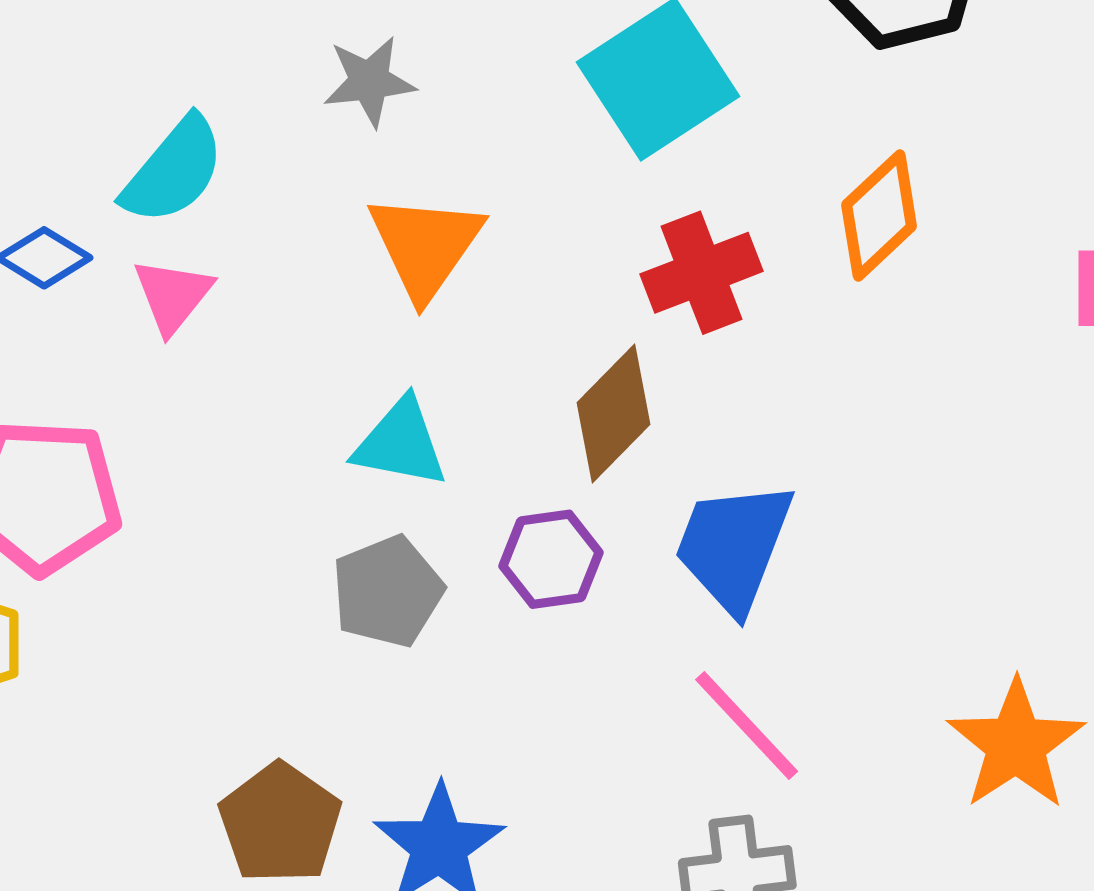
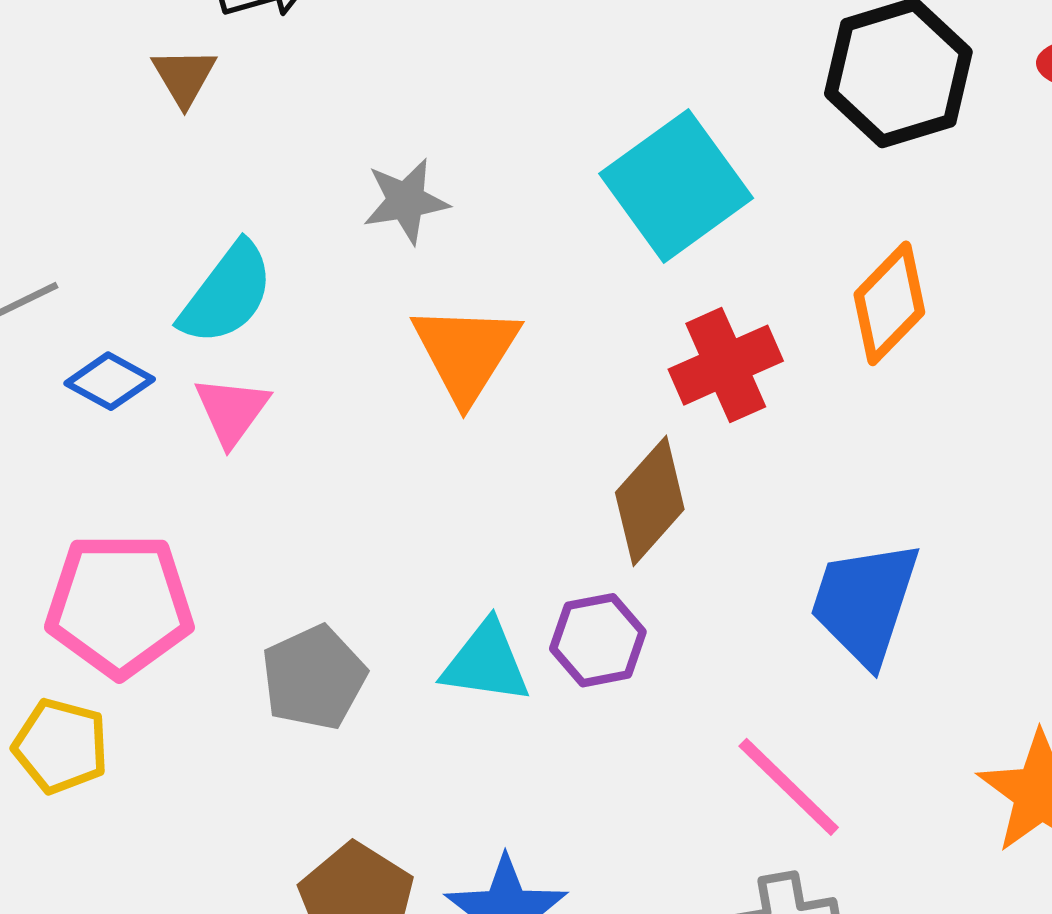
cyan triangle: (401, 443) -> (486, 662), moved
blue trapezoid: (734, 546) -> (865, 603), moved
gray pentagon: (388, 591) -> (314, 678), moved

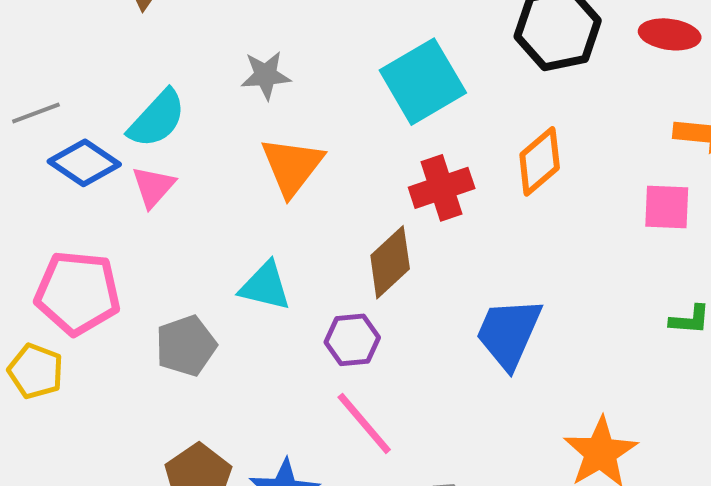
blue diamond: (110, 381) -> (84, 163), size x1.4
cyan triangle: (486, 662) -> (265, 286), moved
pink line: (789, 787) -> (364, 423), moved

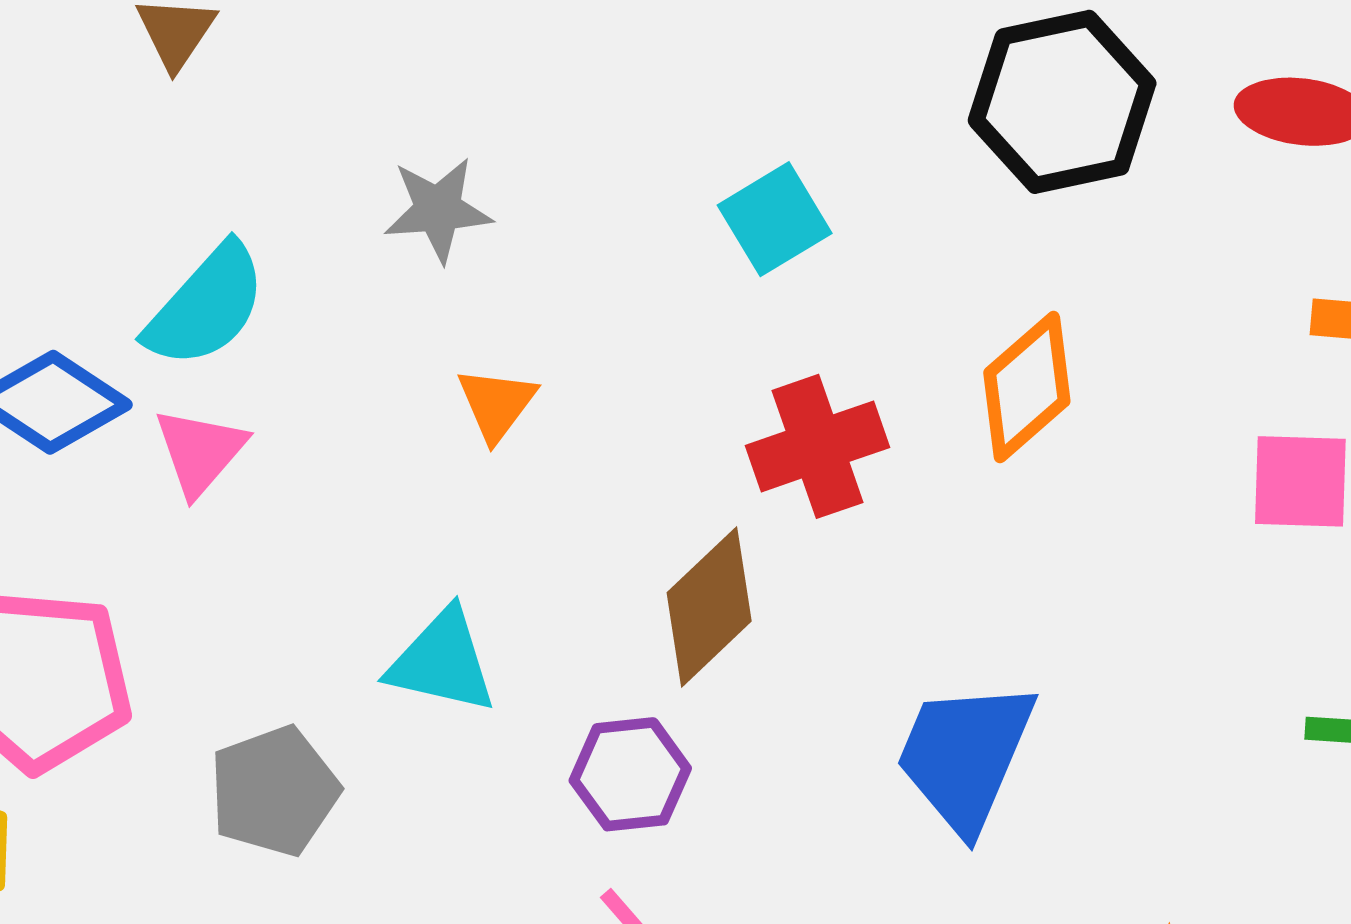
cyan square: (423, 82) -> (775, 219), size x0.6
orange triangle: (292, 166) -> (497, 404), size x0.6

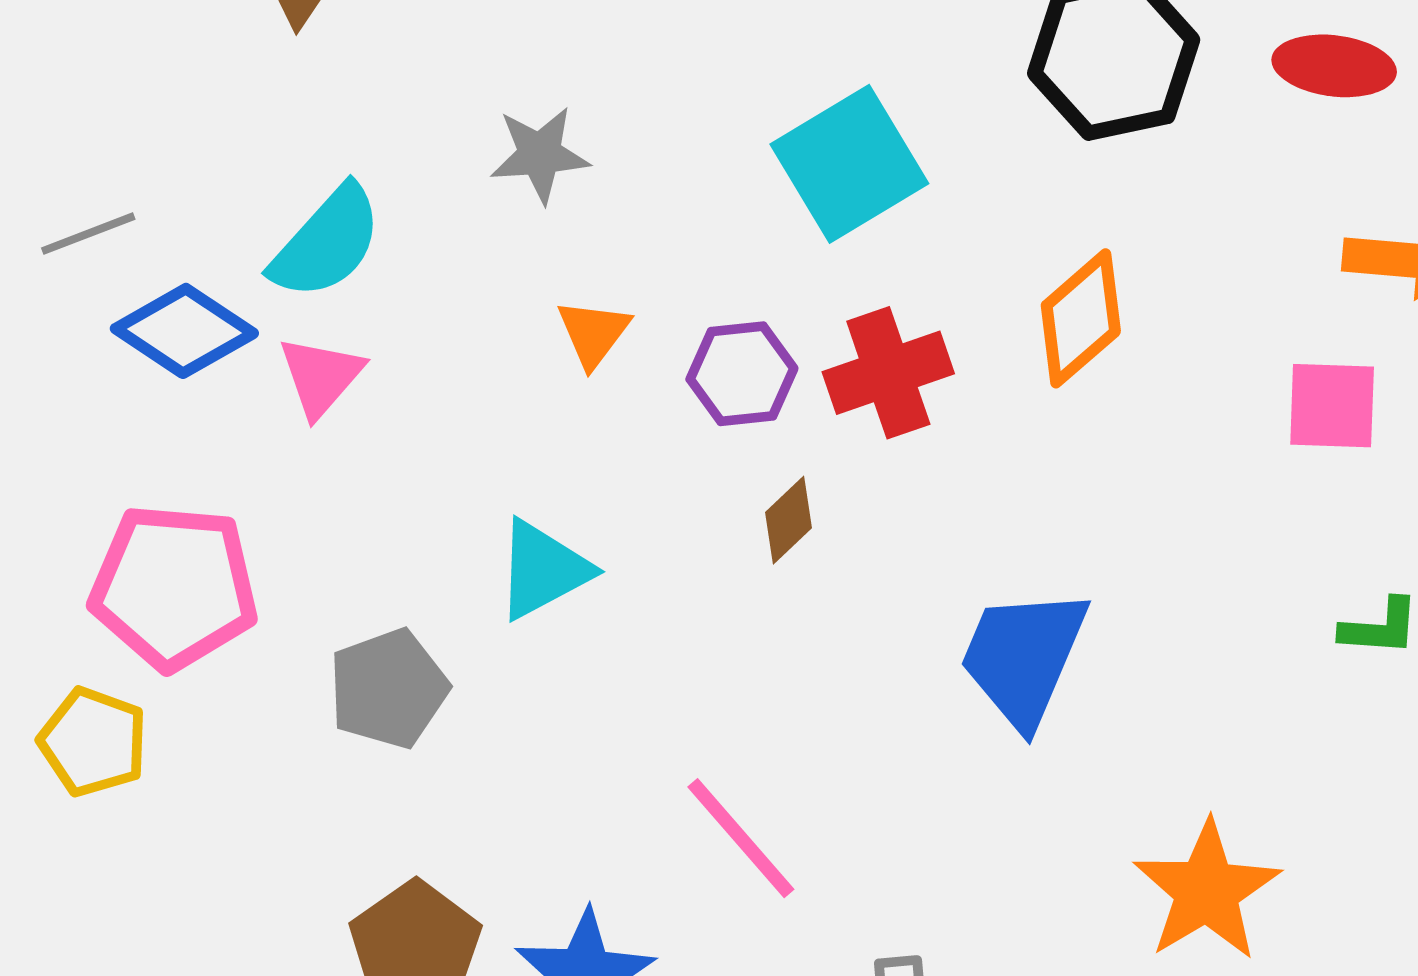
cyan square: (775, 219) -> (849, 164), size x1.5
brown diamond: (709, 607) -> (788, 520), size x0.6
cyan triangle: (442, 661) -> (543, 570), turned -41
purple hexagon: (630, 774) -> (742, 374), moved

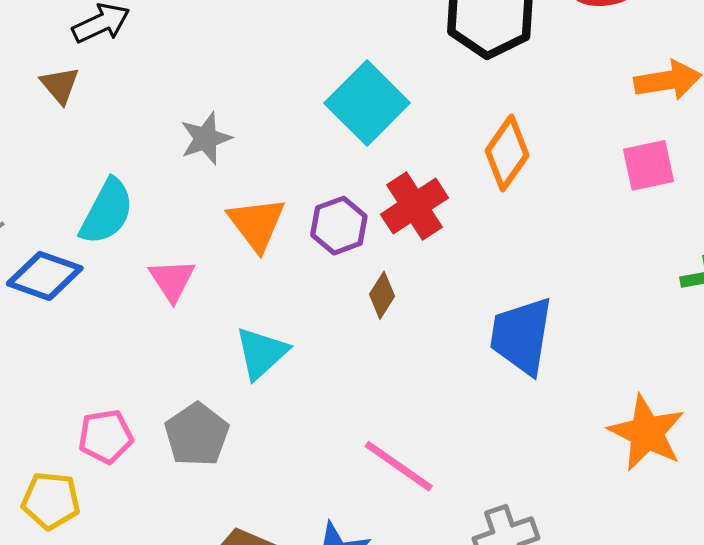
orange triangle: (593, 333) -> (257, 224), size x1.5
pink triangle: (321, 376) -> (172, 280), moved
pink pentagon: (174, 587) -> (106, 436), moved, size x0.6

